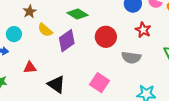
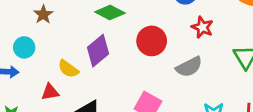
yellow semicircle: (45, 30) -> (68, 69), moved
gray semicircle: (131, 58) -> (189, 67), turned -30

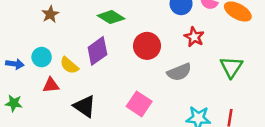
cyan circle: (24, 47) -> (42, 57), moved

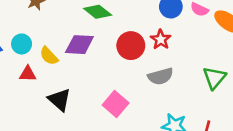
red star: (194, 37) -> (161, 39), moved
purple diamond: (97, 51) -> (79, 45), turned 32

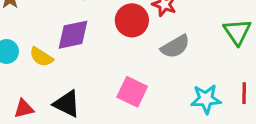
red triangle: (28, 74) -> (24, 109), moved

